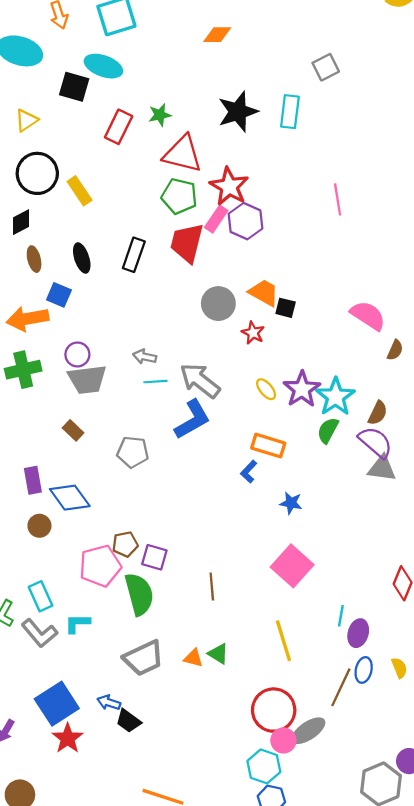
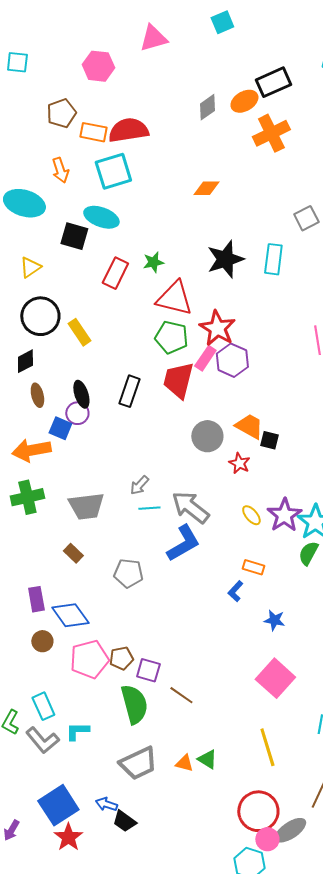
purple circle: (77, 354) -> (77, 413), moved
gray arrow: (145, 357) -> (139, 485), turned -60
orange rectangle: (268, 446) -> (253, 567), size x0.7
pink pentagon: (100, 566) -> (89, 659), moved
brown line: (212, 586) -> (181, 695), moved, turned -50

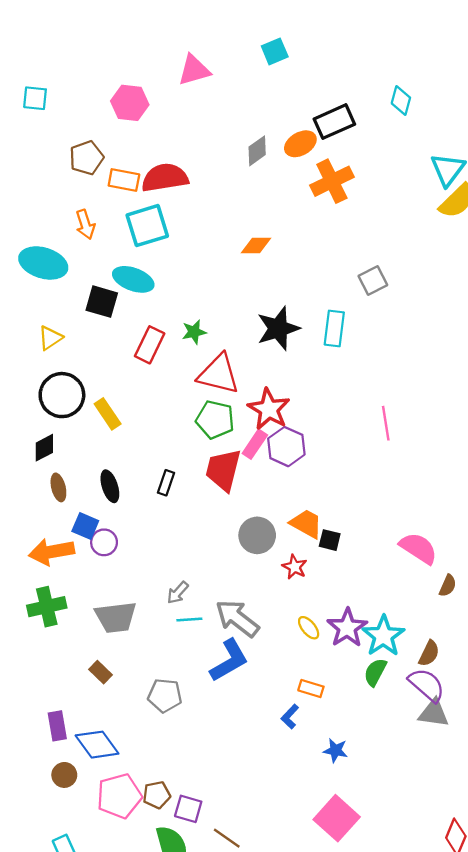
black rectangle: (129, 391) -> (166, 483), size x0.7
purple circle: (77, 413) -> (104, 542), moved

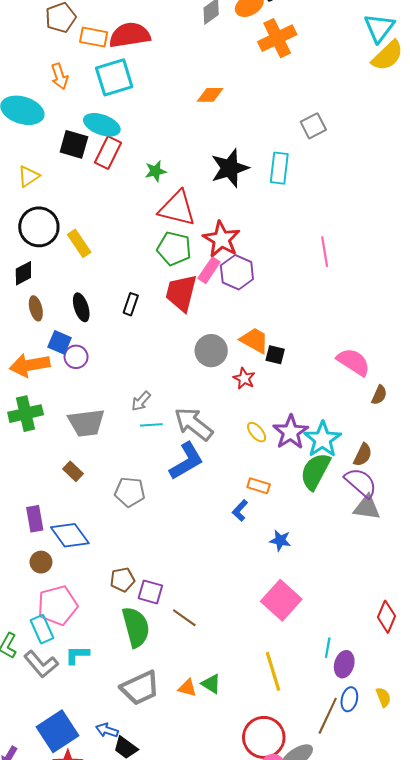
red rectangle: (150, 345) -> (108, 153), moved
green semicircle: (375, 672) -> (315, 471), size x1.5
pink pentagon: (119, 796) -> (57, 605), moved

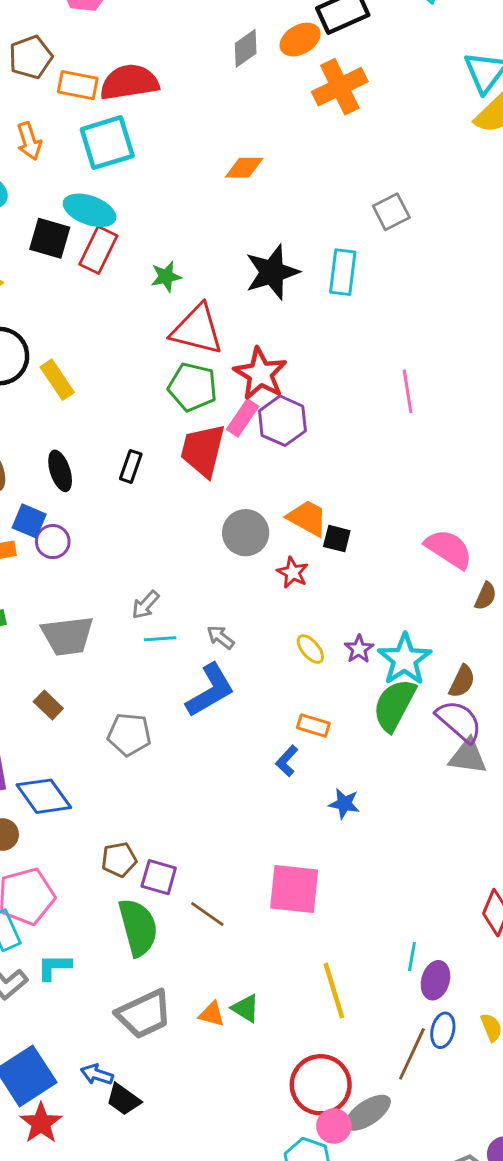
gray arrow: (194, 424) -> (221, 637), size x0.5
purple star: (291, 432) -> (359, 649), size x0.6
pink square: (281, 600) -> (294, 889), moved, turned -36

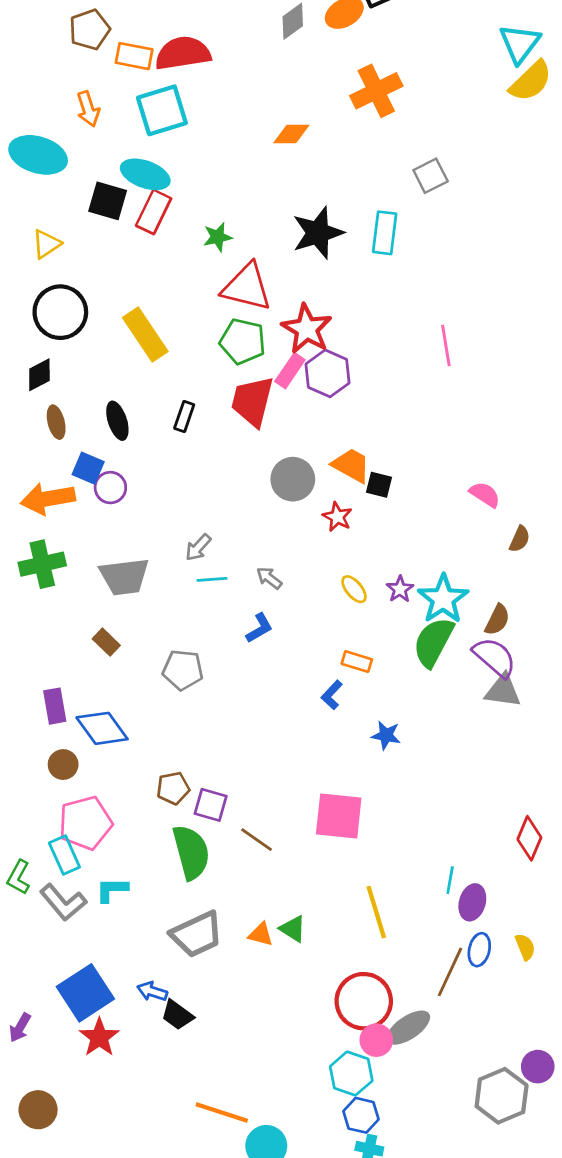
orange cross: (340, 87) -> (376, 91), moved
yellow rectangle: (57, 380) -> (145, 334), moved, size x1.4
pink semicircle: (449, 549) -> (485, 494), size x0.7
blue L-shape: (210, 690) -> (259, 628), size x0.6

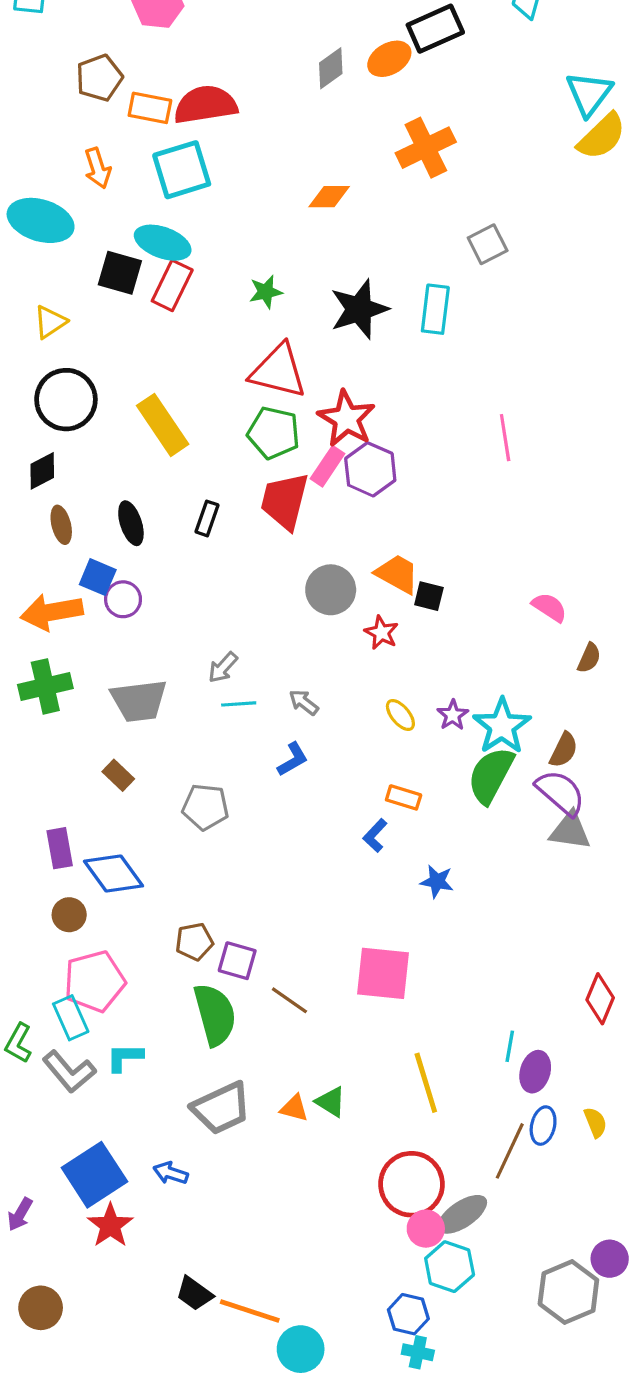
green star: (218, 237) -> (266, 292), moved
black trapezoid: (177, 1015) -> (194, 1294), moved
cyan hexagon: (351, 1074) -> (450, 1267), moved

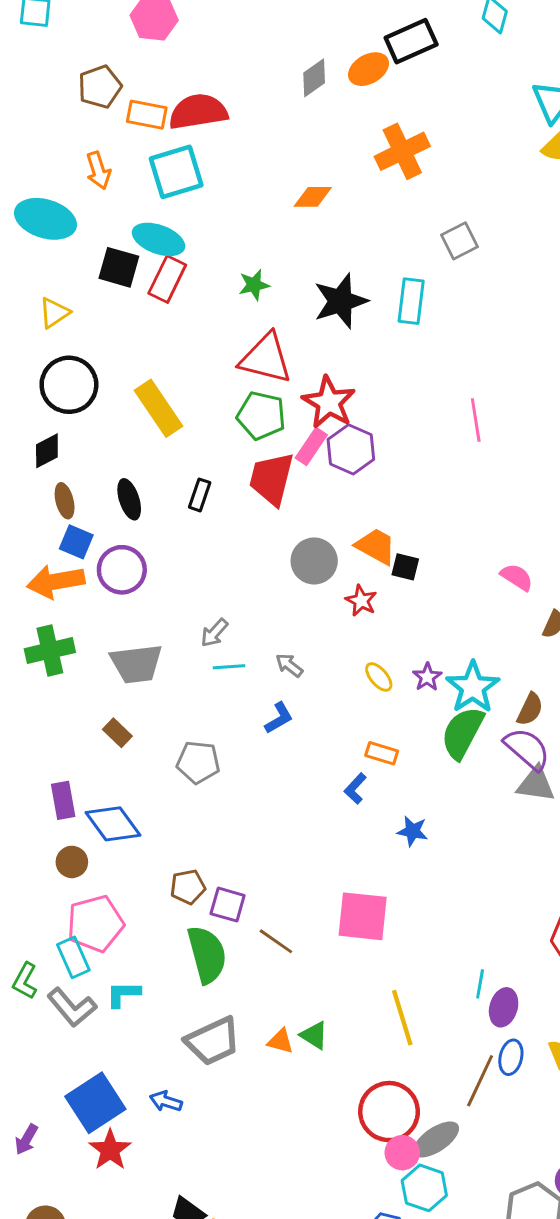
blue square: (98, 577) -> (76, 542), moved
purple circle: (123, 599) -> (122, 570), size x1.4

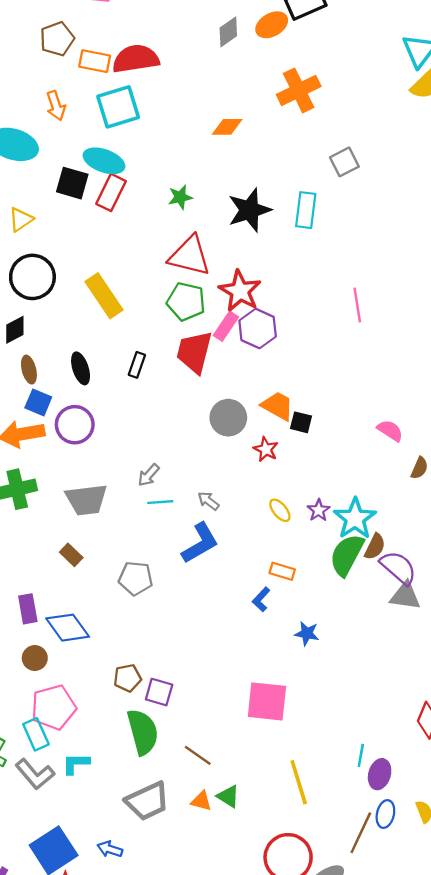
brown semicircle: (530, 709) -> (375, 547), moved
blue L-shape: (279, 718) -> (200, 543), size x1.6
brown line: (276, 941) -> (198, 755), moved

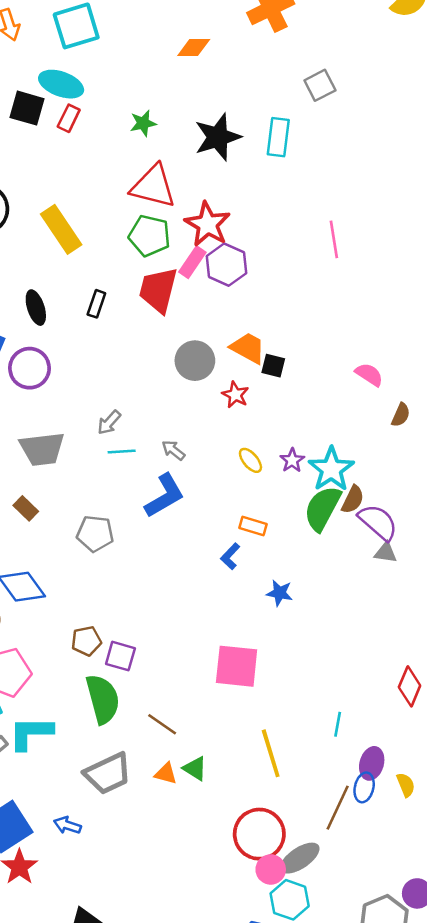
red rectangle: (111, 192) -> (69, 118), size x0.7
gray triangle: (405, 596) -> (386, 553), size x0.7
cyan L-shape: (76, 764) -> (31, 733), size x1.5
purple ellipse: (380, 774) -> (372, 763), moved

